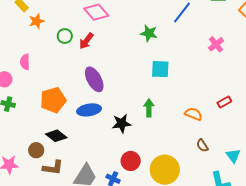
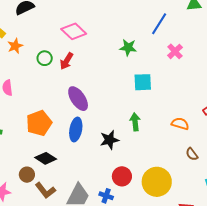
pink cross: (216, 44) -> (175, 51), moved
blue ellipse: (89, 110) -> (76, 129), turned -65
brown L-shape: (53, 168) -> (45, 190), turned 50

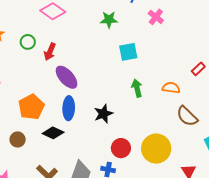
red arrow: (67, 61) -> (50, 52), moved
green arrow: (135, 122) -> (137, 88), moved
brown semicircle: (192, 154) -> (187, 116), size x1.6
black diamond: (46, 158) -> (53, 133), moved
brown circle: (27, 175) -> (18, 139), moved

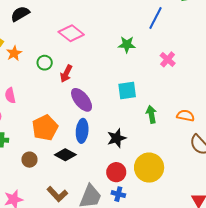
pink cross: (156, 17) -> (168, 59), moved
cyan square: (128, 52) -> (127, 91), moved
red circle: (121, 148) -> (116, 172), moved
yellow circle: (156, 149) -> (149, 168), moved

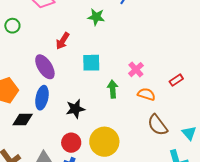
pink cross: (168, 59) -> (136, 70), moved
red arrow: (66, 74) -> (63, 41), moved
black diamond: (65, 155) -> (23, 120), turned -35

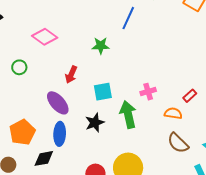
pink cross: (136, 70) -> (148, 92), turned 35
green arrow: (113, 89) -> (128, 114), size x1.5
orange semicircle: (146, 94) -> (173, 113), moved
black star: (75, 109) -> (95, 123), moved

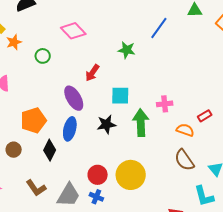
black diamond: (44, 158) -> (50, 150), turned -65

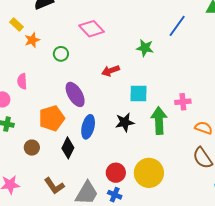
red arrow: (92, 73) -> (111, 71), turned 36
purple ellipse: (74, 98) -> (75, 94), moved

